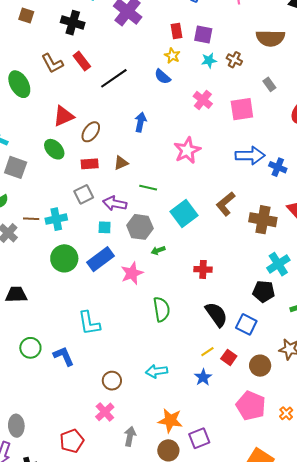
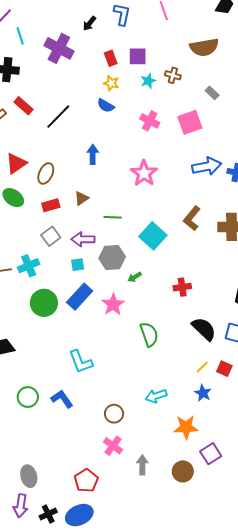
orange star: (170, 420) -> (186, 427), moved

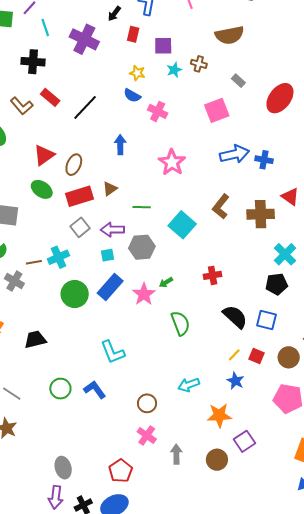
red rectangle: (111, 58) -> (133, 34), moved, turned 35
pink cross: (150, 121) -> (158, 111), moved
red rectangle: (51, 205) -> (79, 196), size x1.5
green arrow: (134, 277) -> (166, 282), moved

